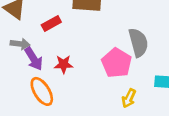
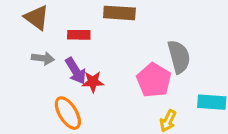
red rectangle: (51, 23) -> (79, 35), turned 30
purple arrow: (34, 59) -> (76, 71), moved

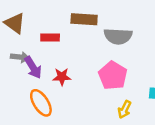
gray semicircle: (179, 57) -> (118, 36), moved, turned 108
purple arrow: (76, 71) -> (33, 68), moved

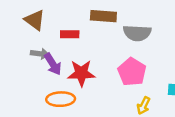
red star: (62, 77) -> (81, 73), size x1.5
orange ellipse: (41, 103) -> (61, 99), turned -60

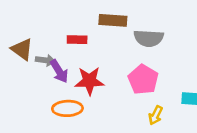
brown triangle: (35, 20) -> (22, 49), moved

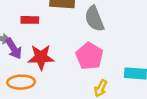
gray semicircle: (149, 38) -> (94, 19), turned 65

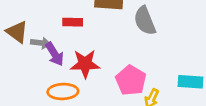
pink pentagon: (89, 56) -> (131, 80), moved

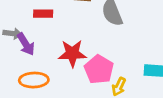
red star: (85, 64) -> (72, 53), moved

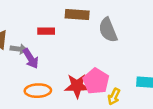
red star: (72, 53) -> (77, 86), moved

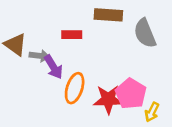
orange ellipse: (38, 91) -> (75, 88), moved, turned -70

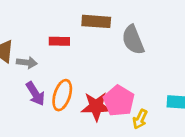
purple arrow: (53, 67) -> (35, 94), moved

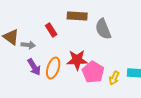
red rectangle: (59, 41) -> (51, 30), turned 56
red star: (96, 106) -> (77, 60), moved
yellow arrow: (140, 119) -> (114, 78), moved

